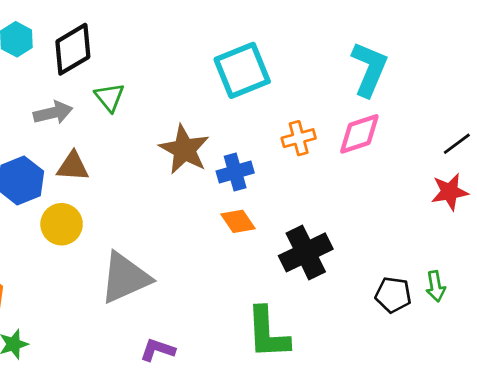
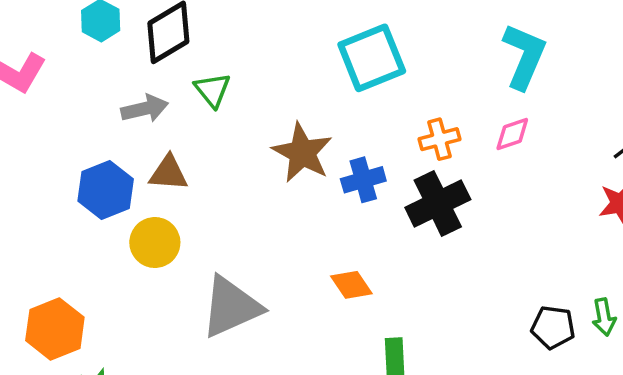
pink diamond: (359, 134) -> (512, 134), size x0.7
orange diamond: (238, 221) -> (351, 285), moved
black cross: (306, 252) -> (438, 204), moved

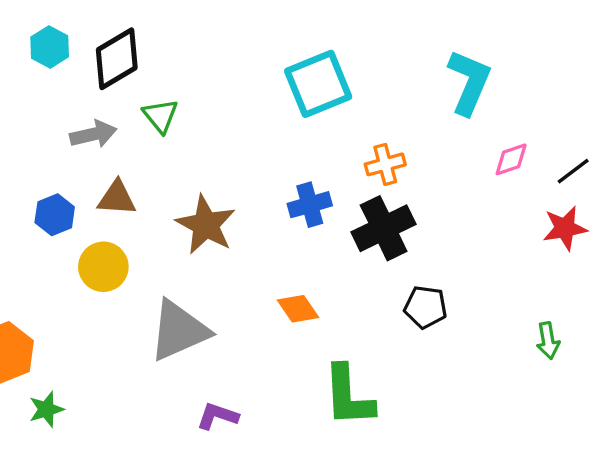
pink diamond: (512, 134) -> (511, 159), moved
brown star: (302, 153) -> (206, 225), moved
blue hexagon: (106, 190) -> (55, 215), size x0.7
black pentagon: (553, 327) -> (426, 307), moved

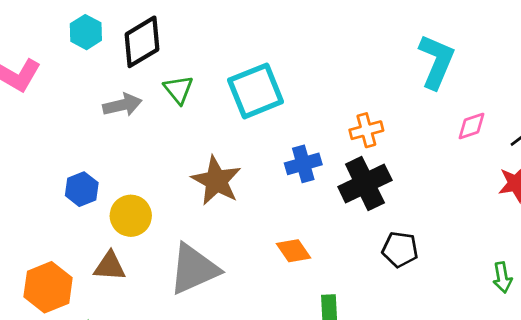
cyan square: (318, 84) -> (256, 91), moved
brown triangle: (117, 198) -> (110, 266), moved
blue hexagon: (55, 215) -> (82, 189), moved

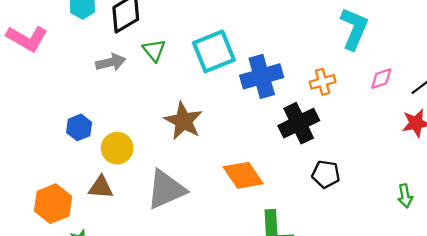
orange cross: (366, 130) -> (323, 82), moved
blue cross: (303, 164) -> (262, 76), moved, size x1.5
orange diamond: (293, 251) -> (243, 175), size x1.5

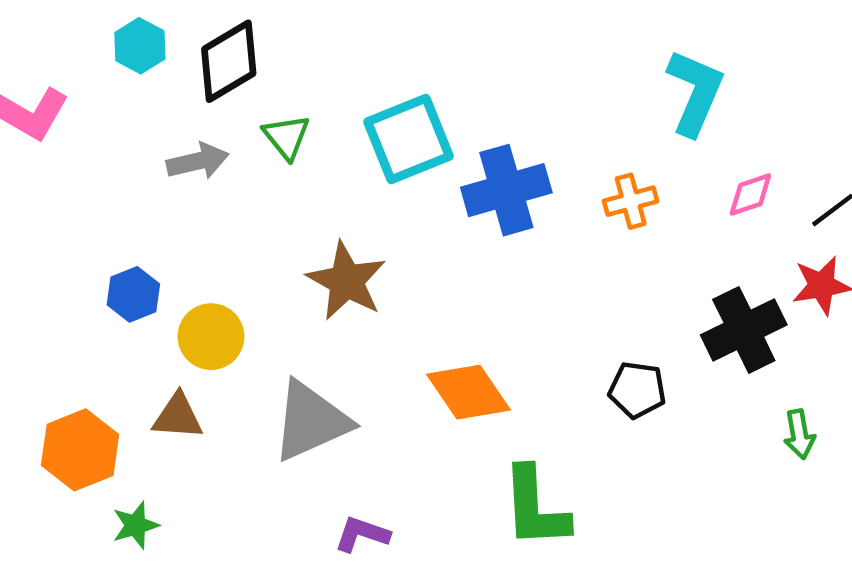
black cross: (299, 123) -> (744, 330), moved

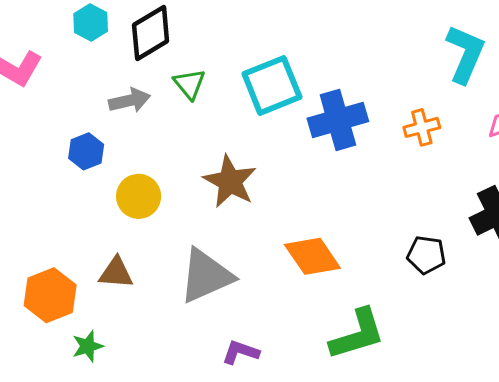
blue hexagon: (133, 294) -> (86, 151), moved
yellow circle: (211, 337) -> (139, 196), moved
green L-shape: (535, 508) -> (357, 334), turned -104

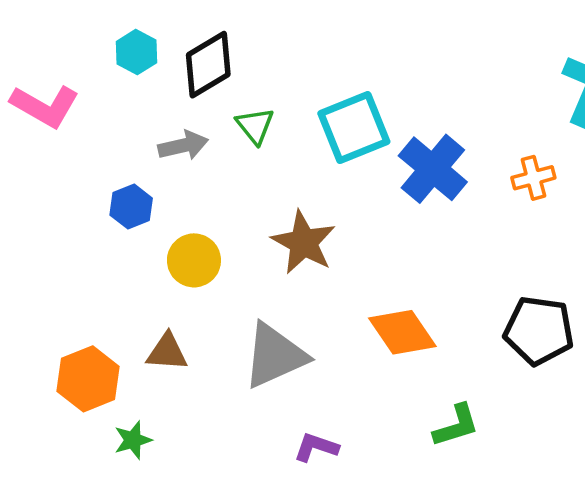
blue cross: (338, 120) -> (433, 169), turned -34
black pentagon: (426, 255) -> (539, 330), size x1.5
green L-shape: (357, 334) -> (456, 426), size x0.7

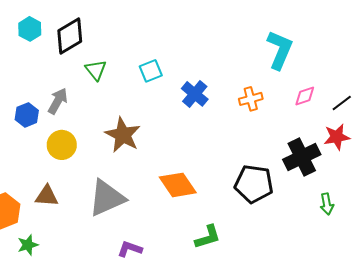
cyan square: (354, 128) -> (151, 71), size x0.6
gray arrow: (183, 145) -> (58, 101), moved, turned -48
blue cross: (433, 169) -> (195, 94), size x0.7

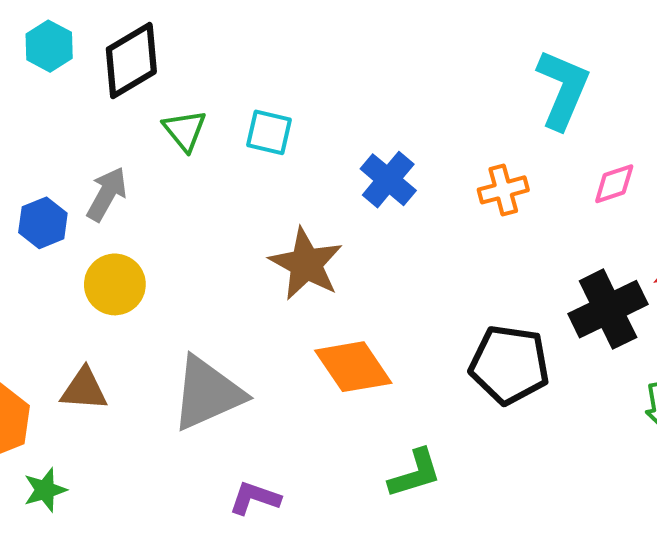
cyan square: (151, 71) -> (269, 132), moved, turned 35
brown star: (123, 135) -> (306, 264), moved

